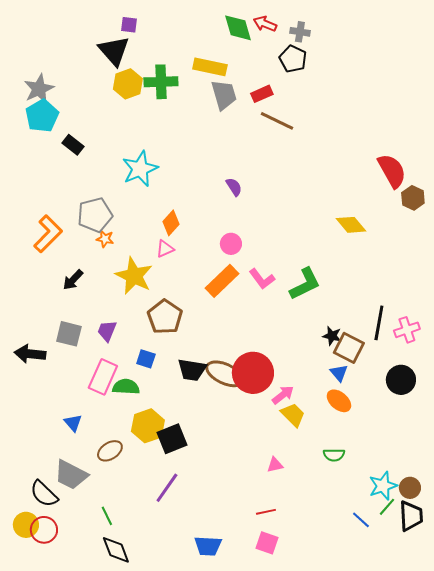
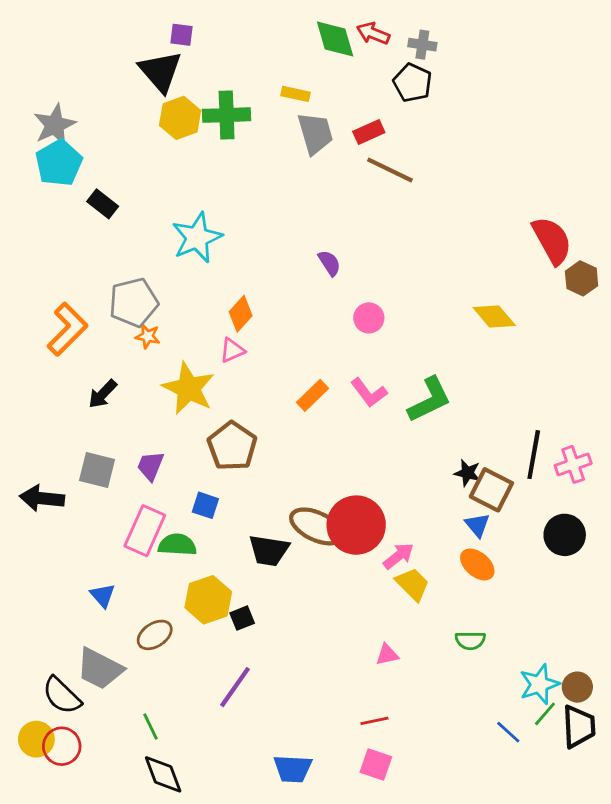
yellow rectangle: (210, 67) -> (296, 94), size x0.6
pink circle: (231, 244) -> (369, 318), moved
orange rectangle: (222, 281) -> (312, 395), size x0.7
black trapezoid: (192, 370) -> (269, 550), moved
black square: (172, 439) -> (242, 618), size x0.6

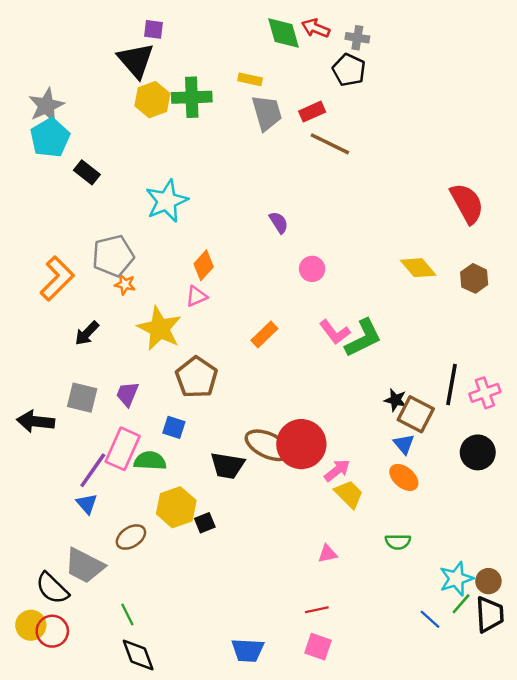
brown hexagon: (582, 278) -> (474, 278), moved
pink L-shape: (369, 393) -> (335, 332), moved
purple line: (235, 687) -> (93, 470), moved

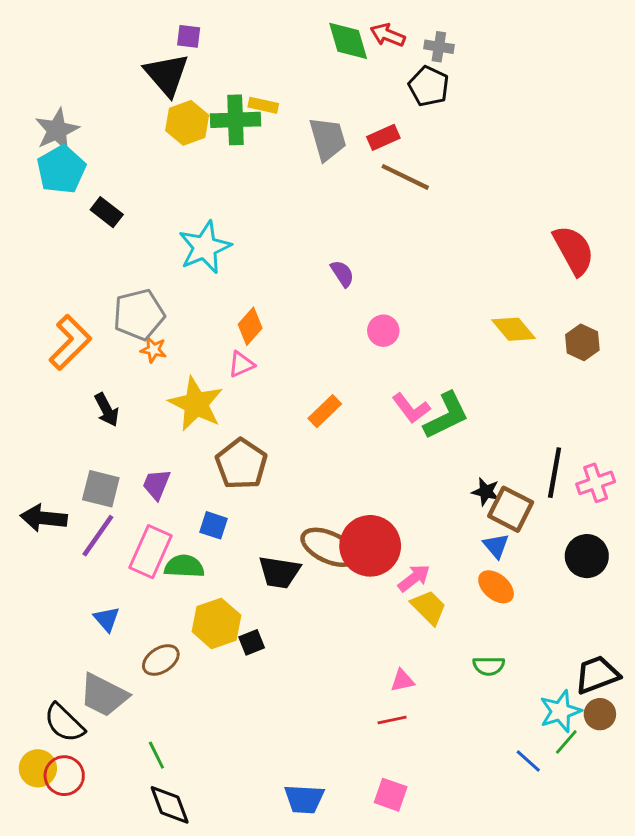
yellow rectangle: (250, 79) -> (263, 105), moved
black arrow: (87, 333) -> (107, 410), turned -72
purple line: (93, 470) -> (98, 536), moved
red line: (317, 610) -> (392, 720), moved
black trapezoid: (490, 614) -> (597, 675), moved, turned -108

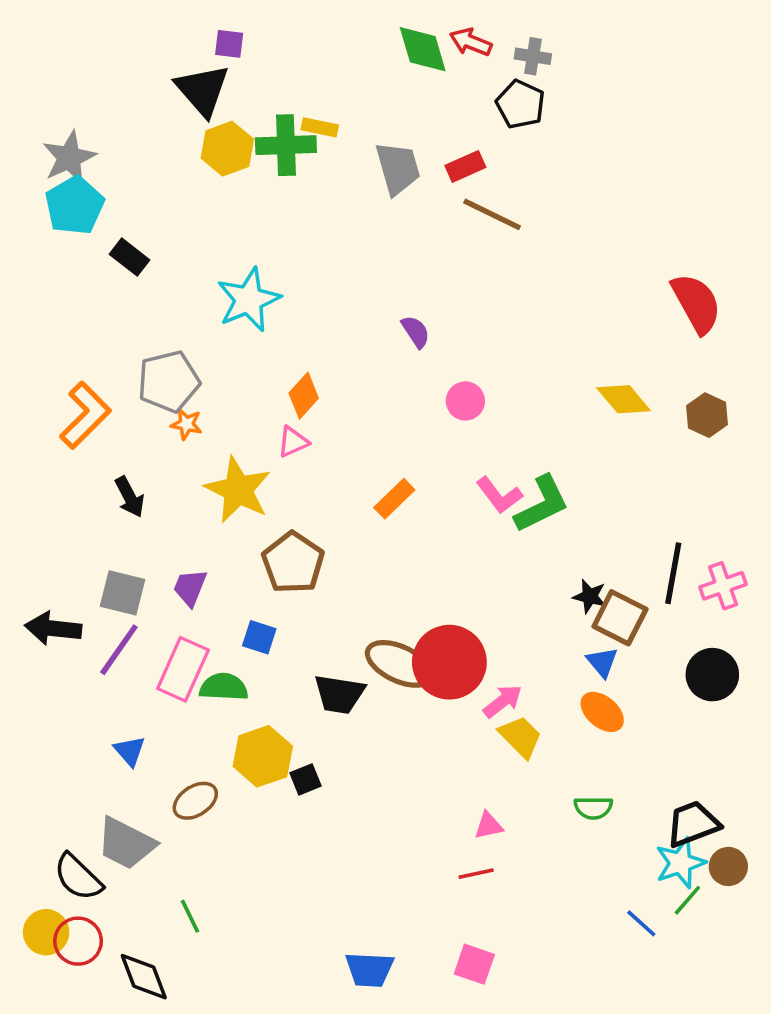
black trapezoid: (597, 675) -> (693, 824), moved
black diamond: (170, 805) -> (144, 977), moved

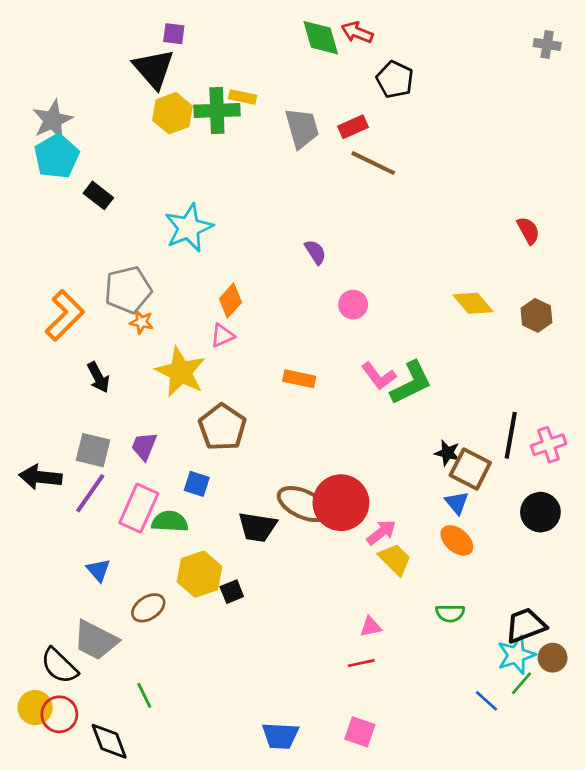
gray cross: (533, 56) -> (547, 44), moved
red semicircle: (696, 303) -> (528, 230), size x0.6
orange rectangle: (394, 499) -> (299, 379), turned 56

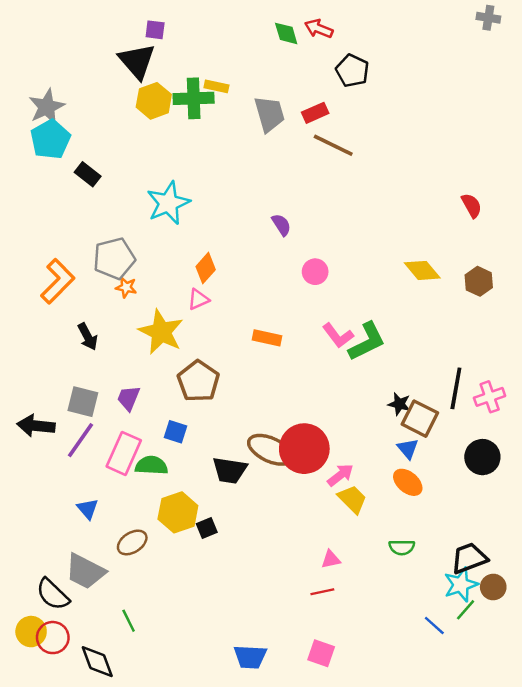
green diamond: (321, 38) -> (286, 33), size x0.7
gray cross: (547, 44) -> (488, 18), moved

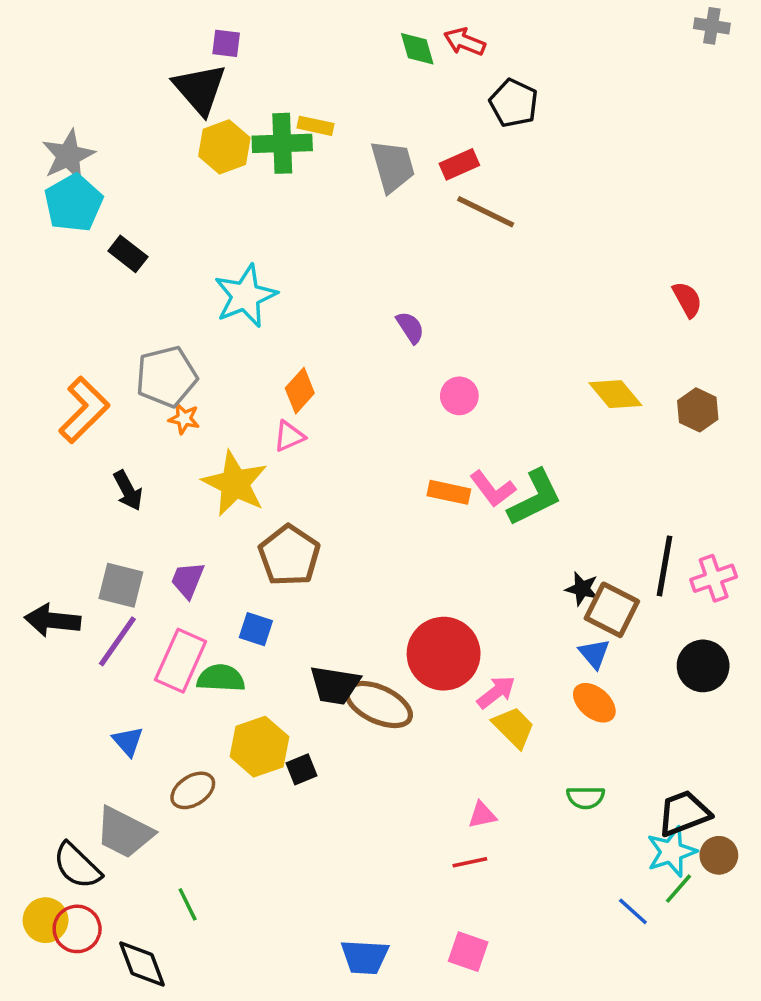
orange rectangle: (267, 338) -> (449, 492), moved
brown ellipse: (271, 450) -> (379, 704), moved

